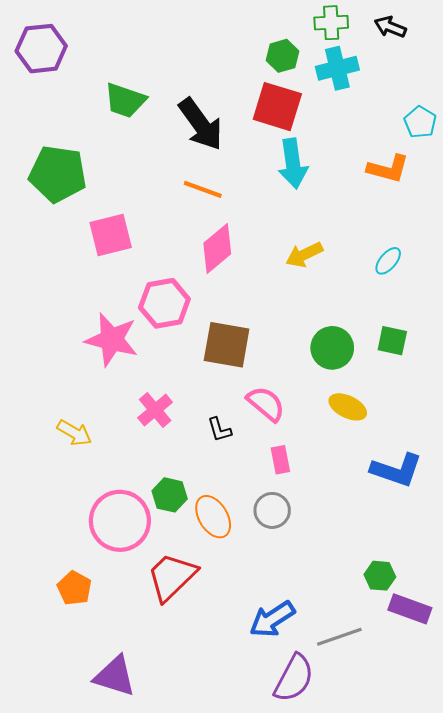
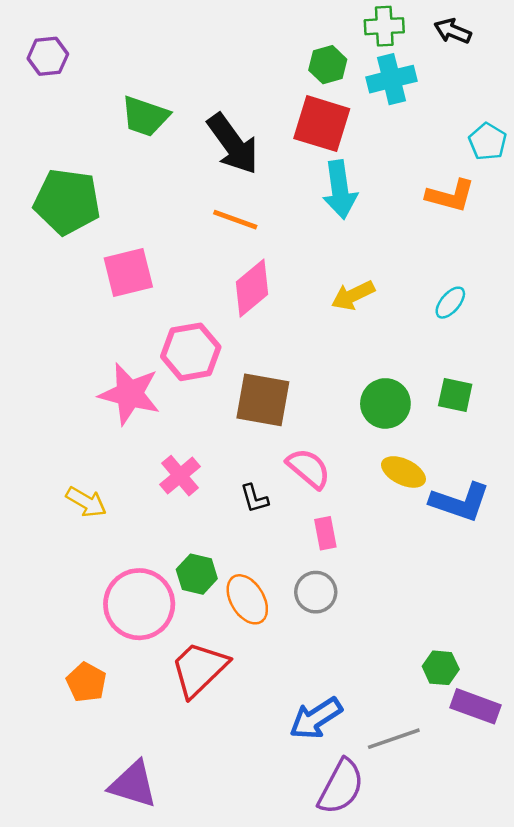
purple hexagon: (41, 49) -> (48, 56), size x0.7
blue L-shape: (396, 470) -> (460, 502), moved

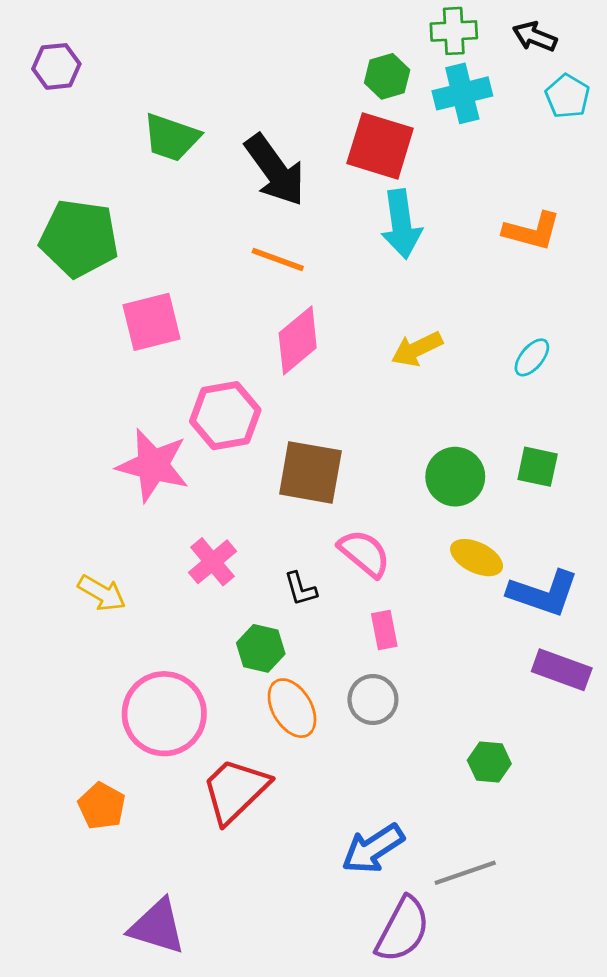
cyan pentagon: (488, 142) -> (567, 96), moved
green hexagon: (197, 574) -> (261, 648), moved
green hexagon: (441, 668) -> (489, 762), moved
purple rectangle: (476, 706) -> (562, 670), moved

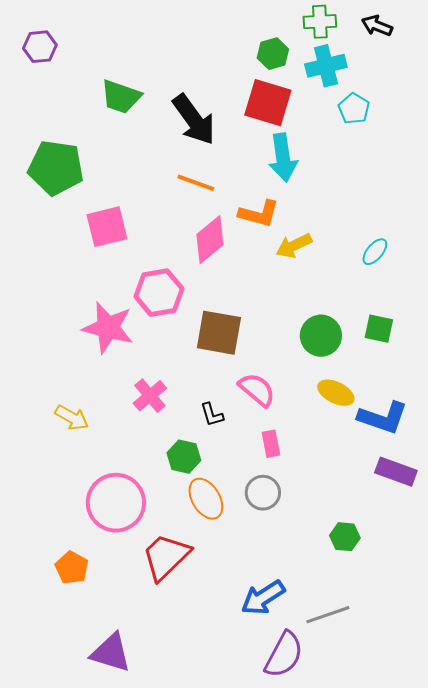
cyan pentagon: (567, 96) -> (354, 109), moved
orange L-shape: (532, 231) -> (259, 214), moved

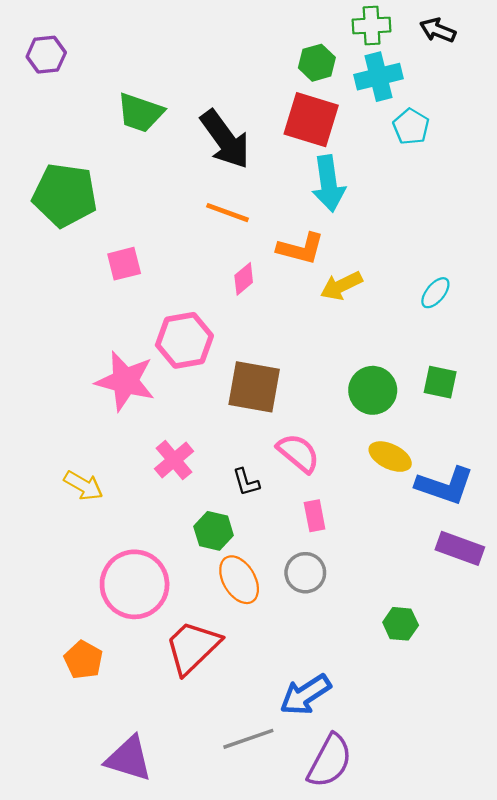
pink square: (107, 227) -> (124, 264), size x0.7
pink diamond: (210, 240) -> (244, 279), size x0.6
gray line: (328, 615) -> (248, 739), moved

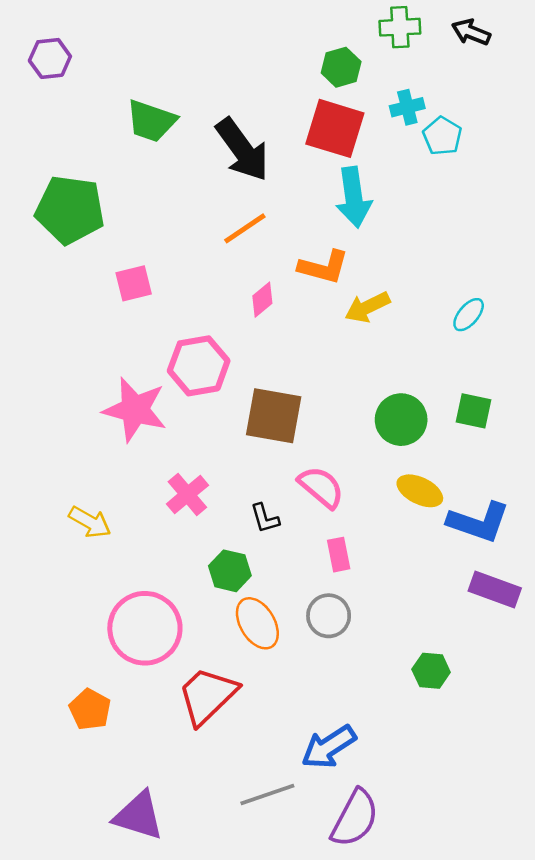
cyan cross: (379, 77) -> (407, 107), moved, size x0.7
orange line: (227, 213) -> (245, 228), turned -54

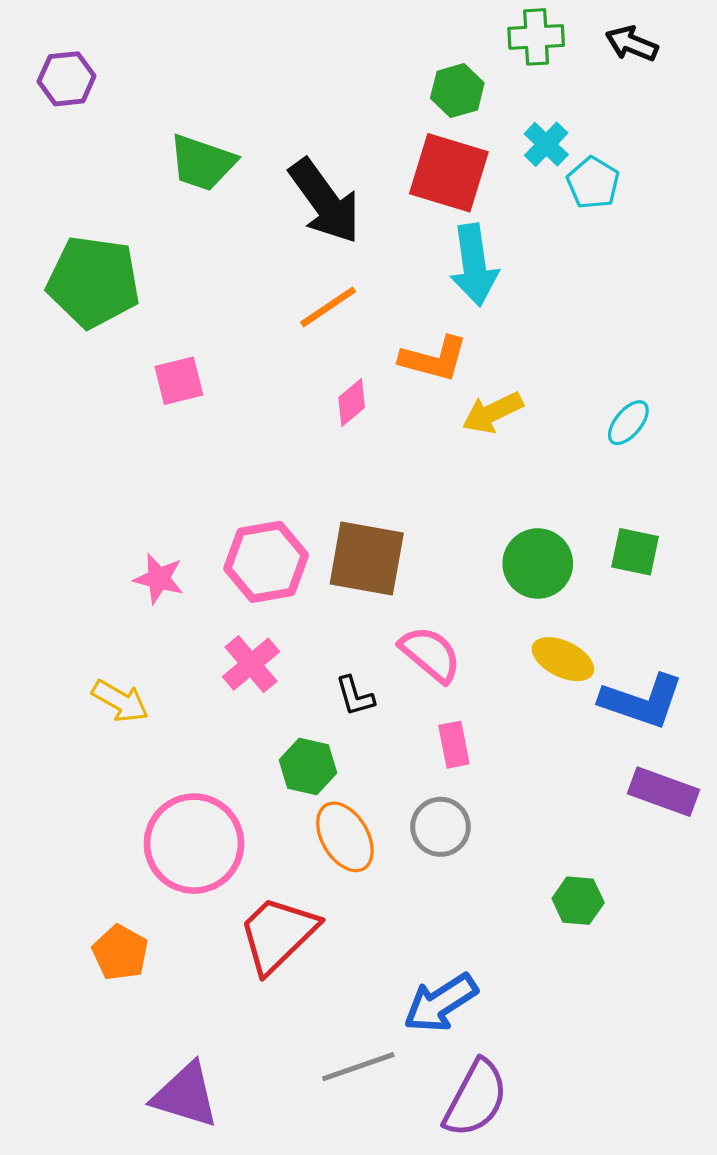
cyan cross: (407, 107) -> (546, 144), turned -32
pink hexagon: (199, 366) -> (266, 562), moved
pink star: (135, 410) -> (159, 579), moved, size x0.6

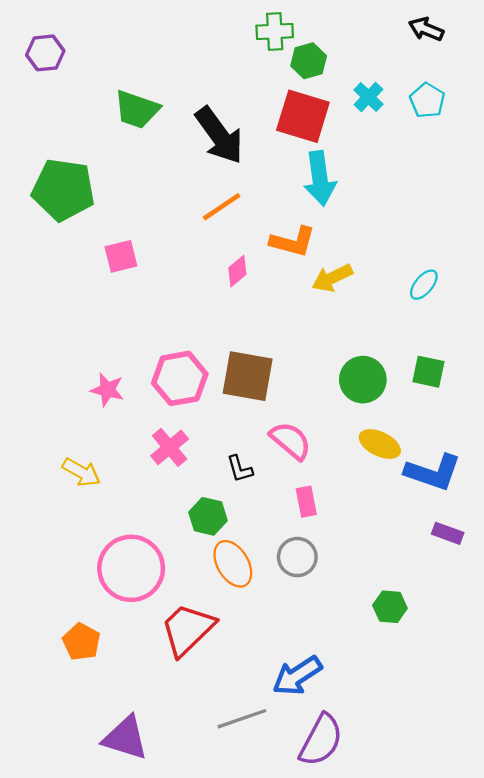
green cross: (536, 37) -> (275, 31), moved
cyan pentagon: (593, 183) -> (427, 100), moved
purple rectangle: (664, 792) -> (448, 533), size x0.7

